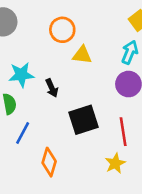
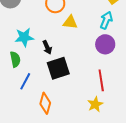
black square: (83, 120) -> (58, 68), moved

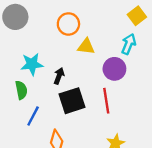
purple circle: (105, 44) -> (114, 69), moved
black arrow: (47, 47) -> (59, 76), turned -136
red line: (101, 80) -> (106, 101), moved

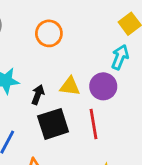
yellow triangle: (86, 46) -> (70, 86), moved

